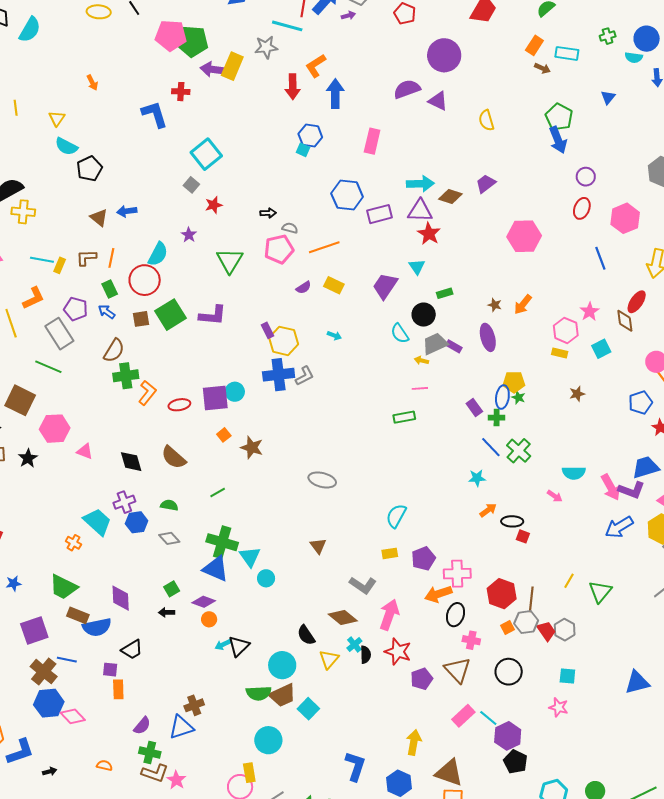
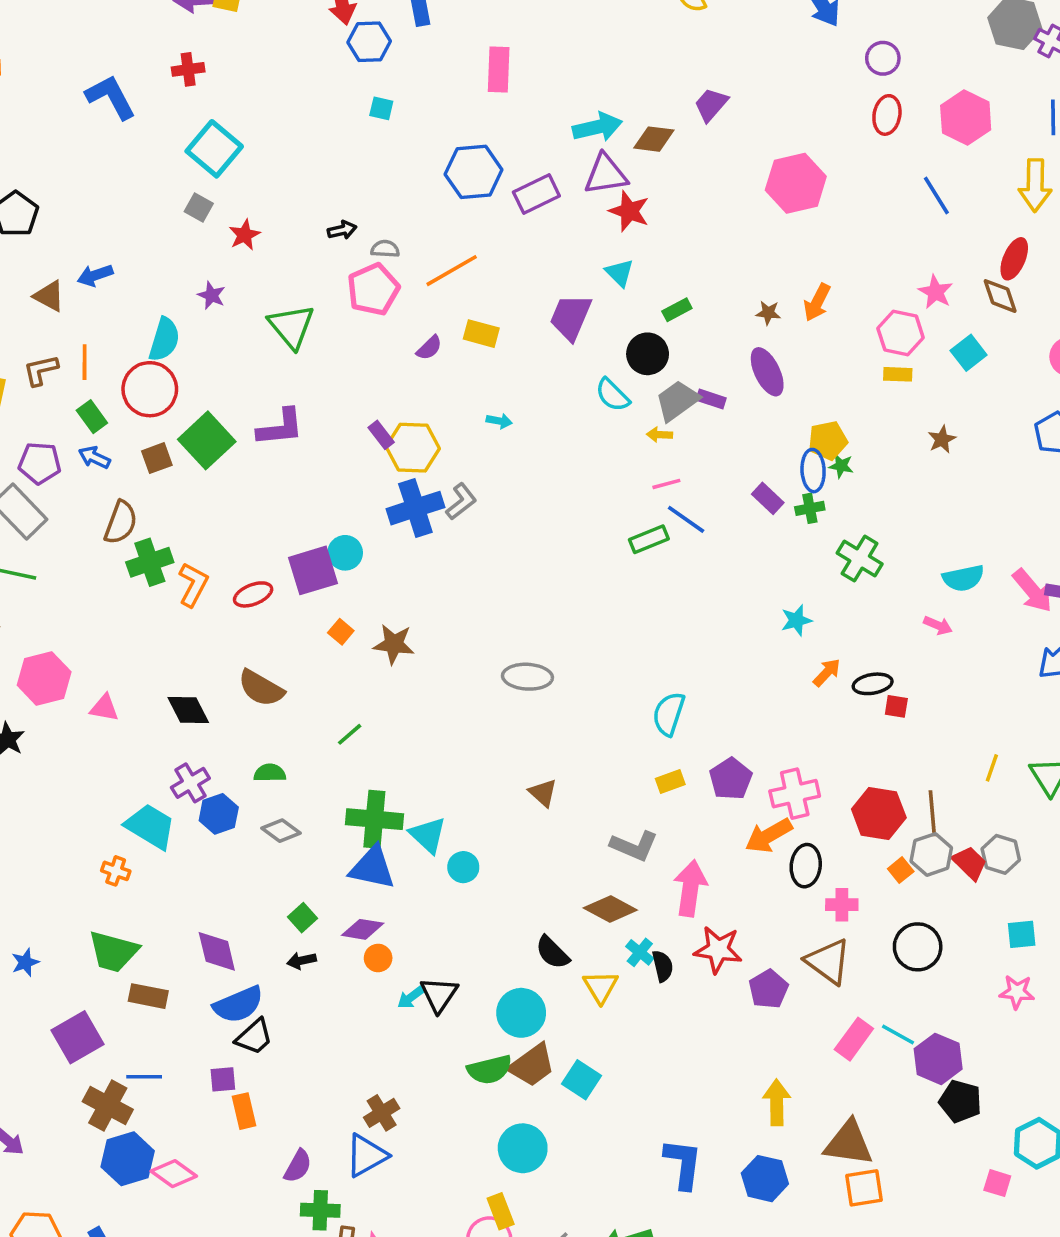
red cross: (181, 92) -> (188, 69), moved
blue hexagon: (310, 136) -> (369, 42), moved
blue line: (491, 447) -> (686, 519), moved
blue semicircle: (97, 627) -> (238, 1005), moved

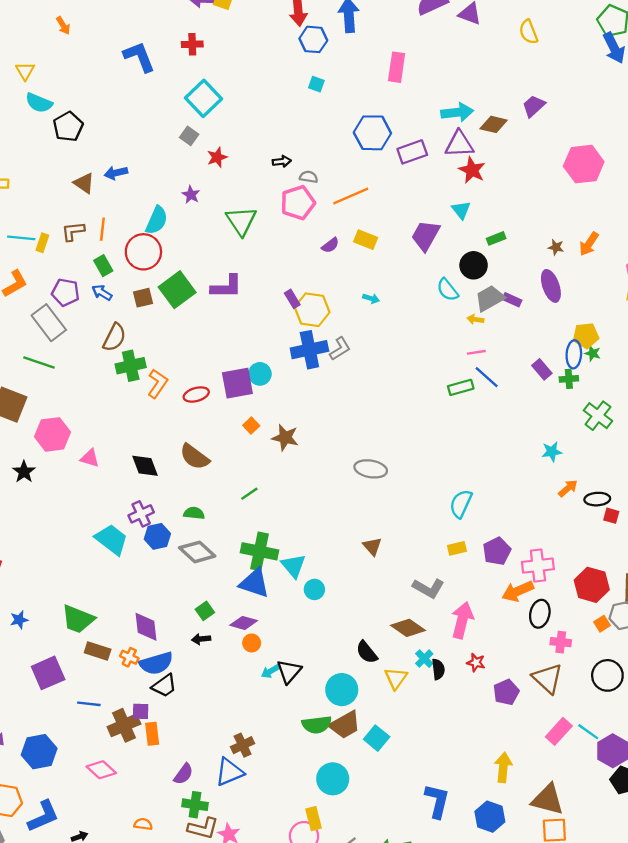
gray diamond: (281, 831) -> (197, 552), size x1.4
orange cross: (116, 871) -> (129, 657), moved
red star: (718, 950) -> (476, 663), size x0.6
brown cross: (108, 1105) -> (124, 725), moved, turned 32
blue hexagon: (128, 1159) -> (39, 752), moved

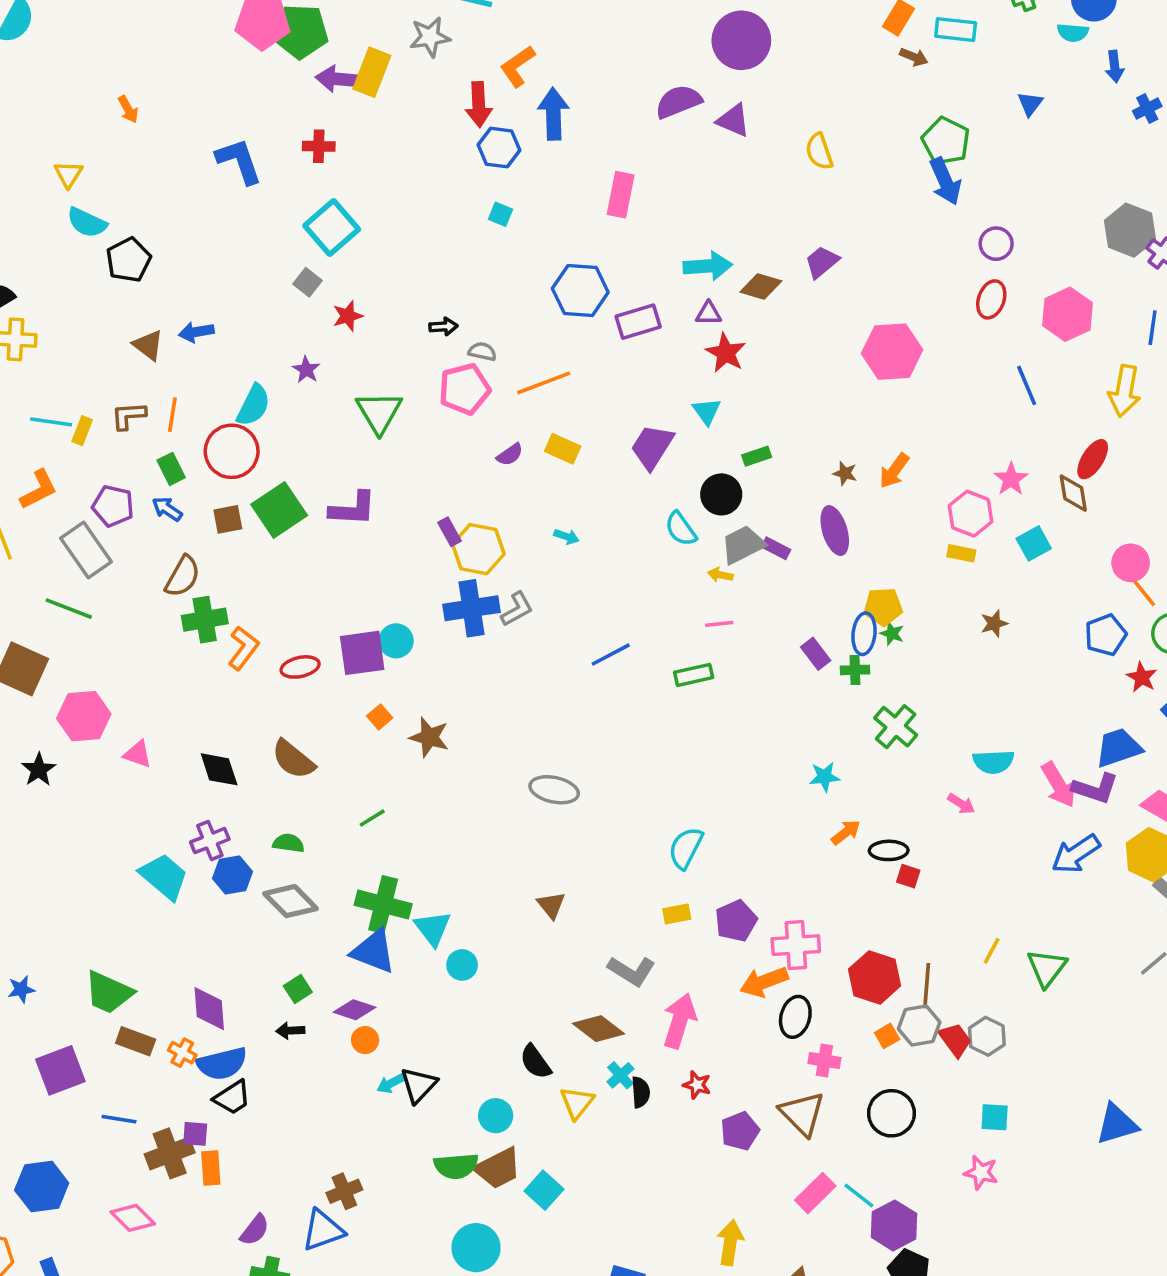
purple triangle: (459, 144) -> (709, 313), size x0.6
blue line: (487, 377) -> (611, 655), moved, turned -72
cyan circle: (342, 690) -> (496, 1116), size x0.7

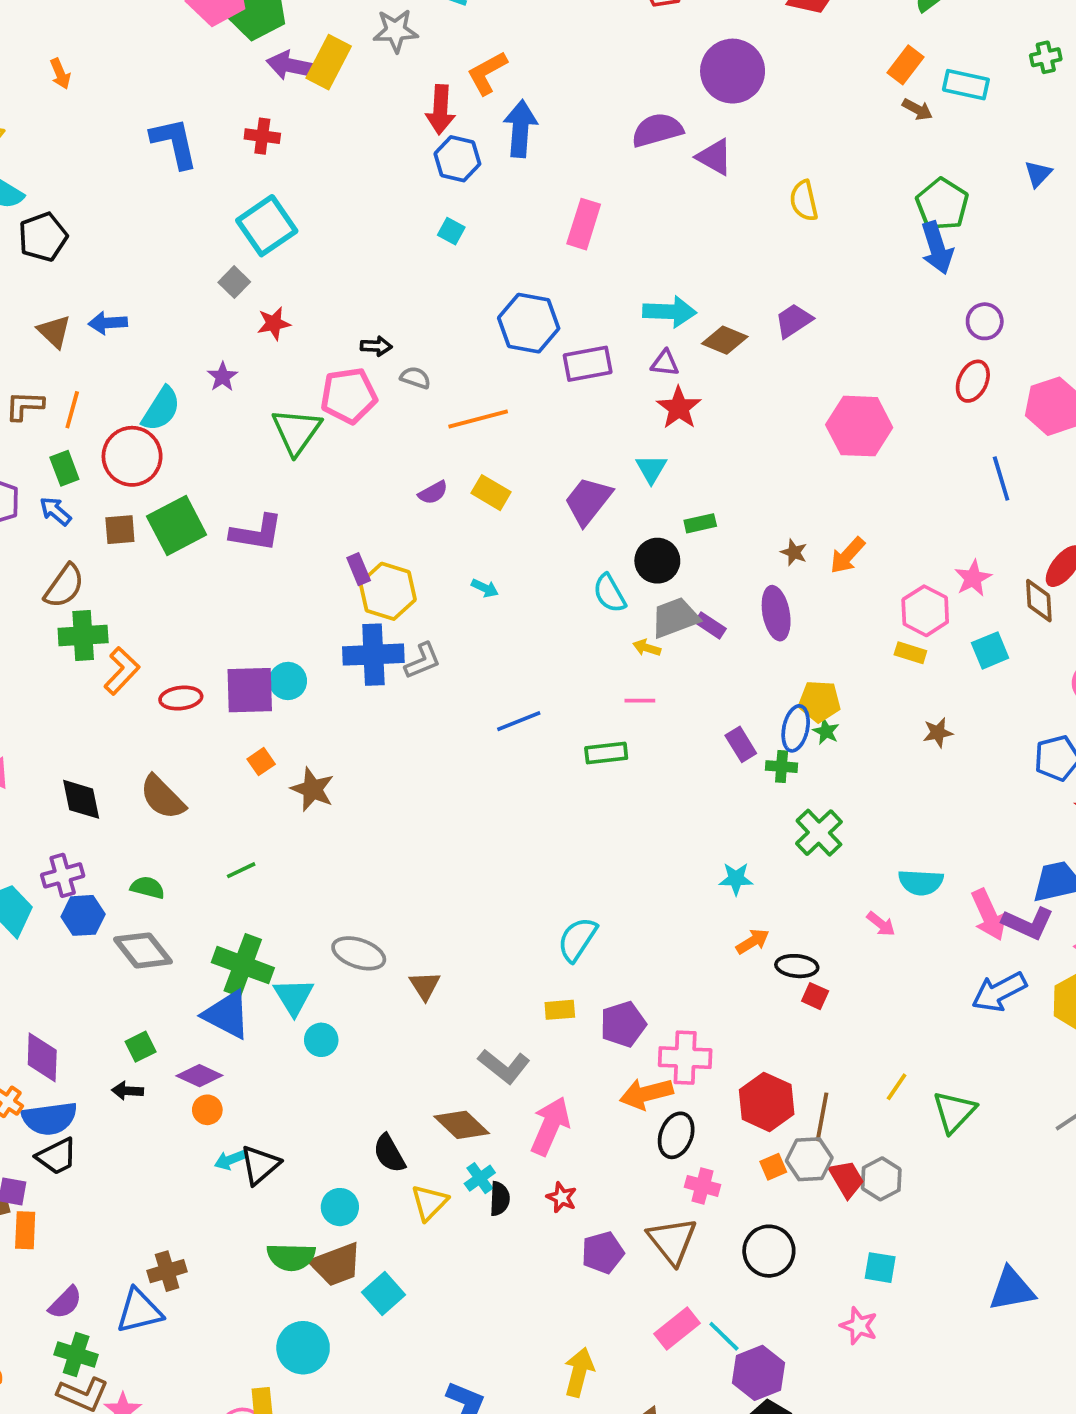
pink pentagon: (464, 389) -> (349, 396), moved
gray ellipse: (554, 790) -> (359, 953), moved

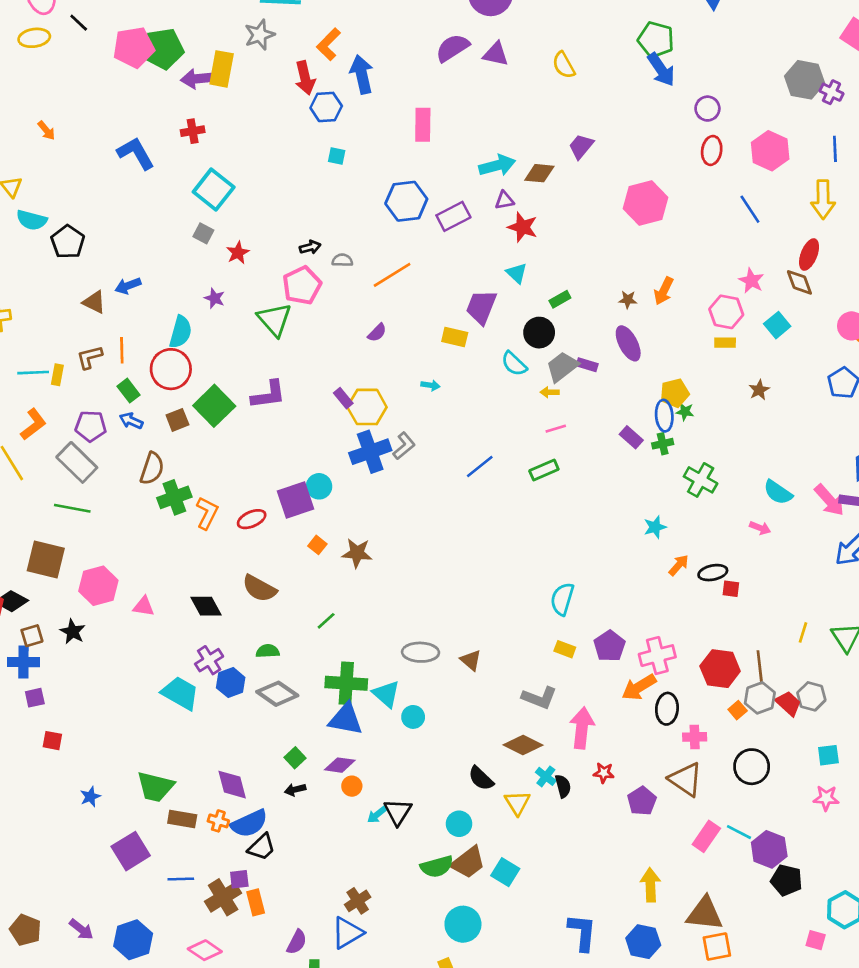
yellow rectangle: (491, 493) -> (455, 337), moved
cyan semicircle: (921, 882) -> (778, 492), turned 48
yellow rectangle: (560, 1010) -> (565, 649), turned 42

